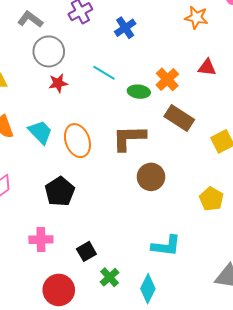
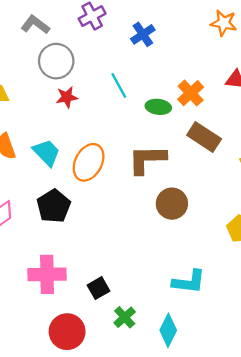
cyan line: (104, 73) -> (119, 85), turned 30
orange ellipse: (77, 141) -> (89, 162), turned 48
black pentagon: (60, 192) -> (54, 206), moved
pink cross: (41, 240) -> (47, 274), size x1.4

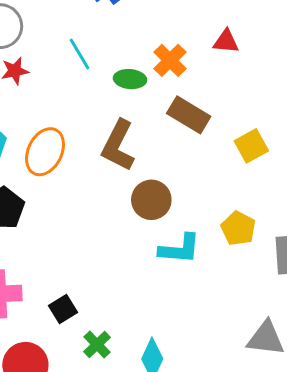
brown L-shape: (147, 159) -> (118, 145), turned -60
cyan L-shape: (189, 282) -> (180, 249), moved

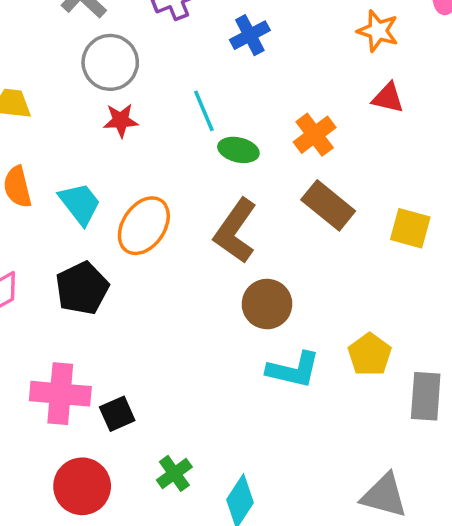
red triangle: (226, 41) -> (388, 98), moved
green ellipse: (130, 79) -> (238, 150), moved
yellow square: (251, 146) -> (410, 228), moved, turned 36
black square: (63, 309) -> (117, 414), moved

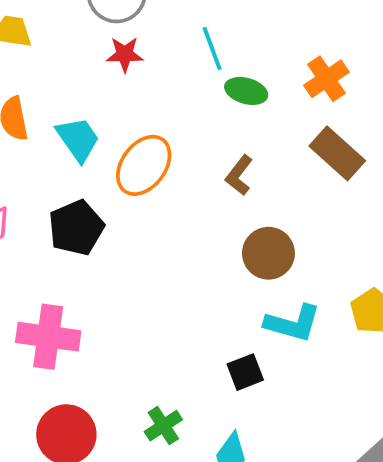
brown L-shape: (235, 231) -> (239, 175), size x0.6
black square: (117, 414) -> (245, 372), moved

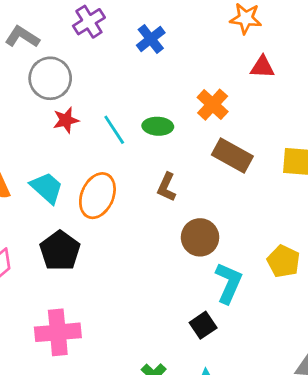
cyan line: (212, 48) -> (114, 130), moved
cyan L-shape: (293, 323) -> (229, 283), turned -69

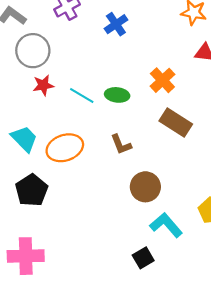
cyan line: (114, 130) -> (82, 96), turned -30
brown L-shape: (167, 187) -> (121, 144), turned -50
orange ellipse: (97, 196) -> (65, 148), turned 44
cyan L-shape: (229, 283) -> (166, 225), turned -68

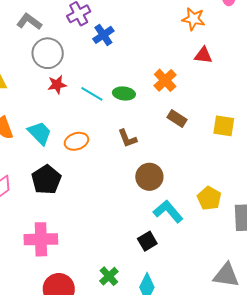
blue cross: (116, 24) -> (103, 35), moved
brown rectangle: (176, 122) -> (177, 118), size x0.7
orange ellipse: (65, 148) -> (76, 141), size x0.7

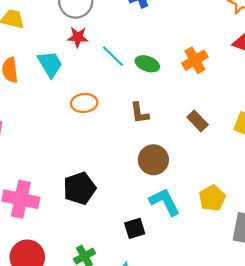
brown rectangle: (177, 118) -> (198, 121), moved
cyan trapezoid: (40, 133) -> (50, 64), moved
black pentagon: (46, 180) -> (80, 188), moved

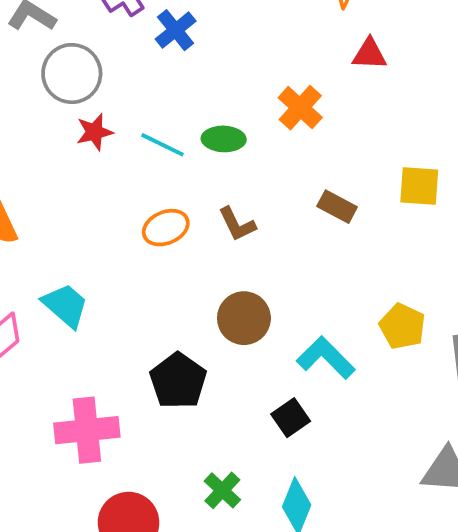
cyan trapezoid: (50, 64) -> (65, 305), moved
orange ellipse: (84, 103) -> (166, 228), moved
brown circle: (153, 160) -> (244, 318), moved

